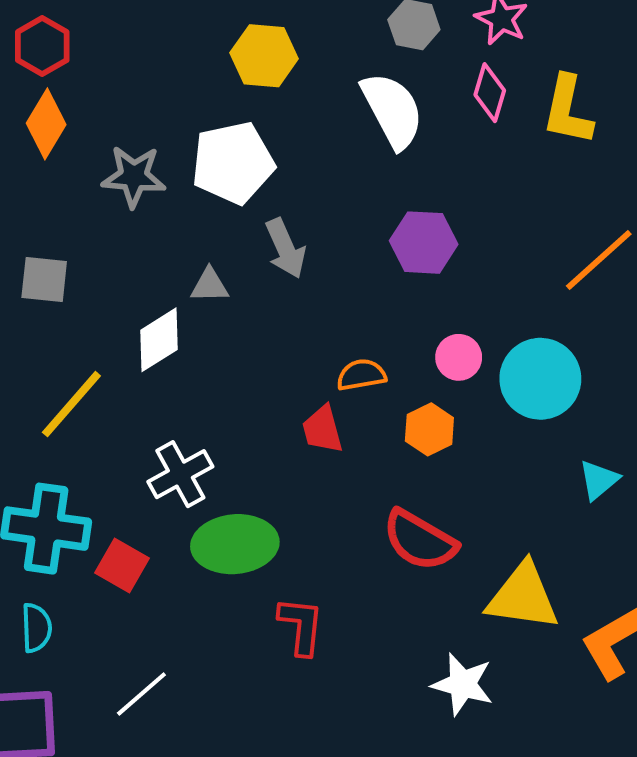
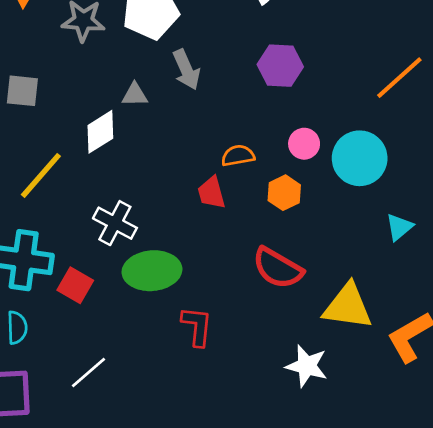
white cross: (180, 474) -> (115, 223), turned -33

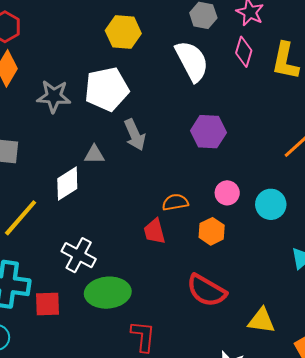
cyan circle: (360, 158) -> (271, 204), size x0.7
red square: (75, 285) -> (48, 304), turned -32
yellow triangle: (348, 306) -> (261, 321), size x0.7

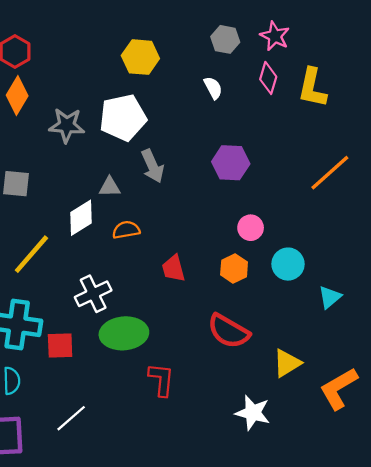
white semicircle: (192, 61) -> (213, 88), size x0.5
orange semicircle: (175, 202) -> (126, 230), moved
cyan circle: (271, 204) -> (288, 264), moved
white cross: (79, 255) -> (93, 294), turned 36
yellow triangle: (261, 321) -> (287, 363), turned -40

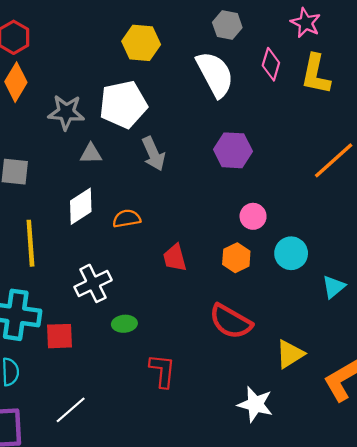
pink star: (275, 36) -> (306, 23), moved
white semicircle: (213, 88) -> (215, 74), size x2.0
gray triangle: (110, 187) -> (91, 154), moved
yellow line: (31, 254) -> (30, 243), turned -45
green ellipse: (124, 333) -> (124, 324), size x0.5

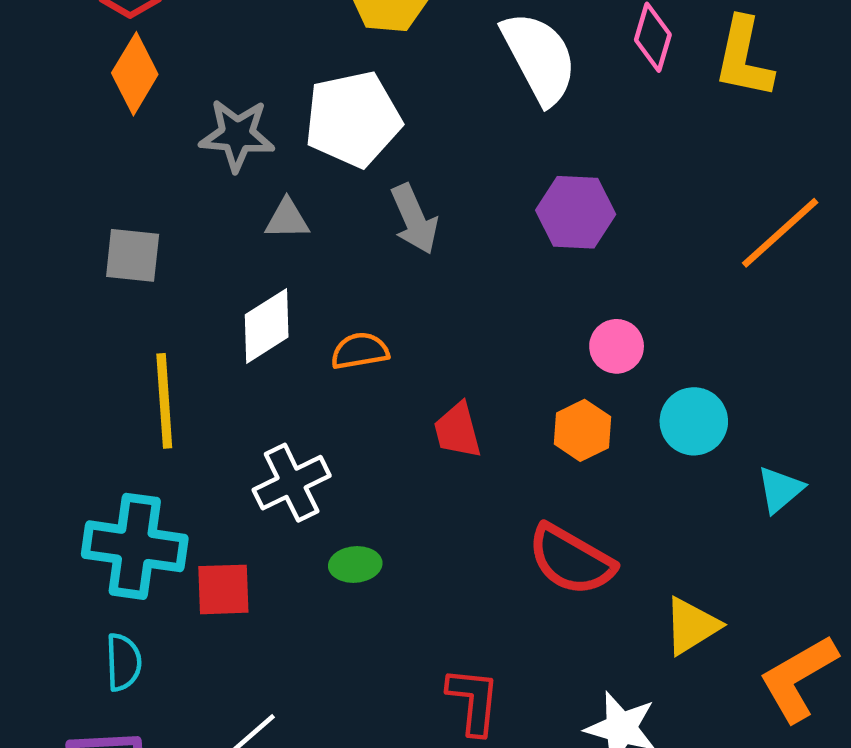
red L-shape: (162, 371) -> (473, 701), moved

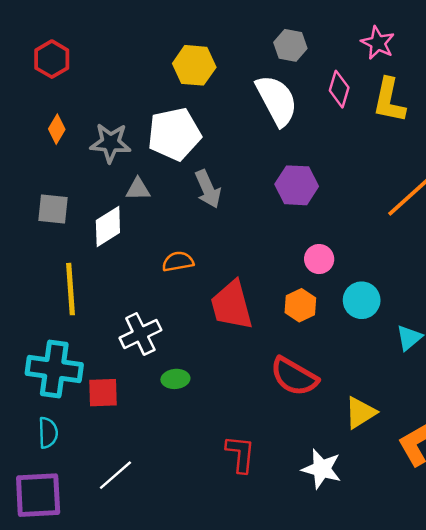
orange diamond: (135, 74) -> (57, 129), moved, size x0.7
white diamond: (267, 326) -> (108, 227), moved
red trapezoid: (457, 430) -> (232, 305), size x1.6

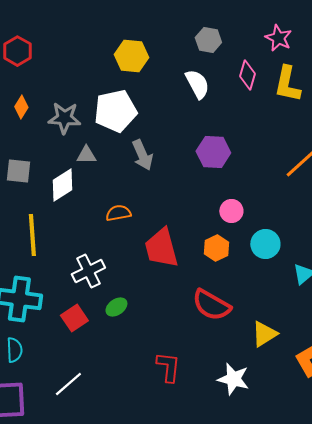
white semicircle: (277, 100) -> (197, 84), size x0.7
green ellipse: (175, 379) -> (116, 307), turned -30
red square: (103, 393) -> (74, 318), moved, turned -32

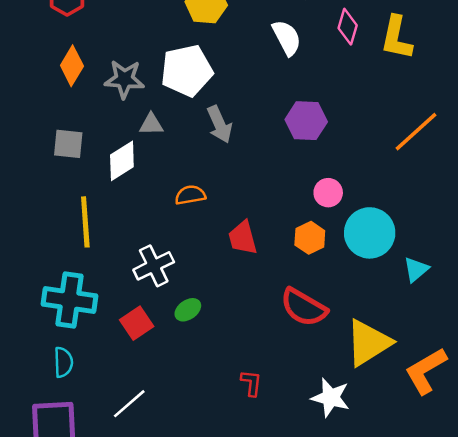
orange diamond: (21, 107) -> (72, 66), size x1.4
cyan circle: (265, 244) -> (370, 233), size x1.4
red trapezoid: (161, 248) -> (243, 238), size x0.7
yellow triangle: (264, 334) -> (368, 343), size x1.5
red L-shape: (168, 367) -> (251, 383), size x0.7

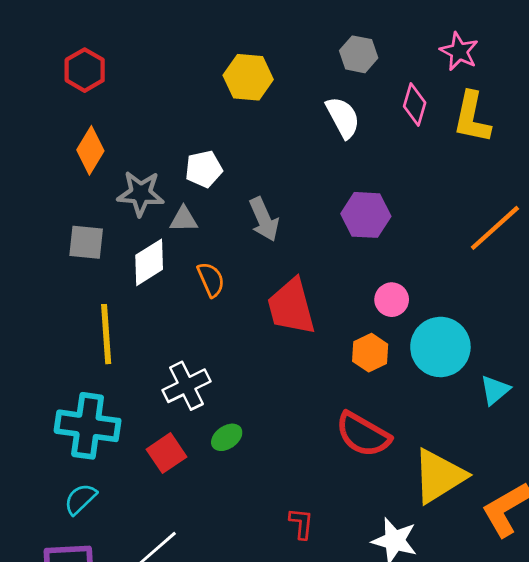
white pentagon: (187, 71) -> (204, 169), moved, size x0.6
gray star: (124, 79) -> (141, 193), moved
orange semicircle: (190, 195) -> (211, 280), moved, turned 76
red trapezoid: (243, 238) -> (291, 307), moved, size x1.4
cyan semicircle: (63, 362) -> (80, 499), turned -132

